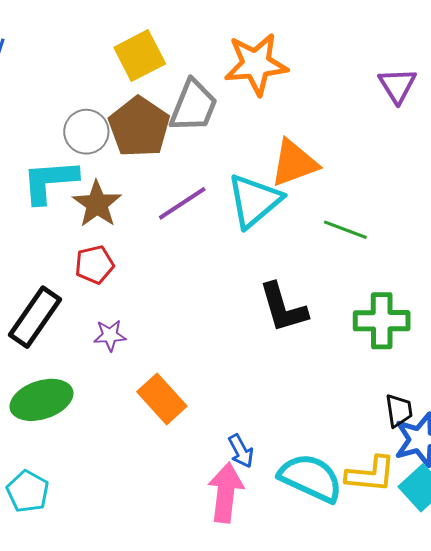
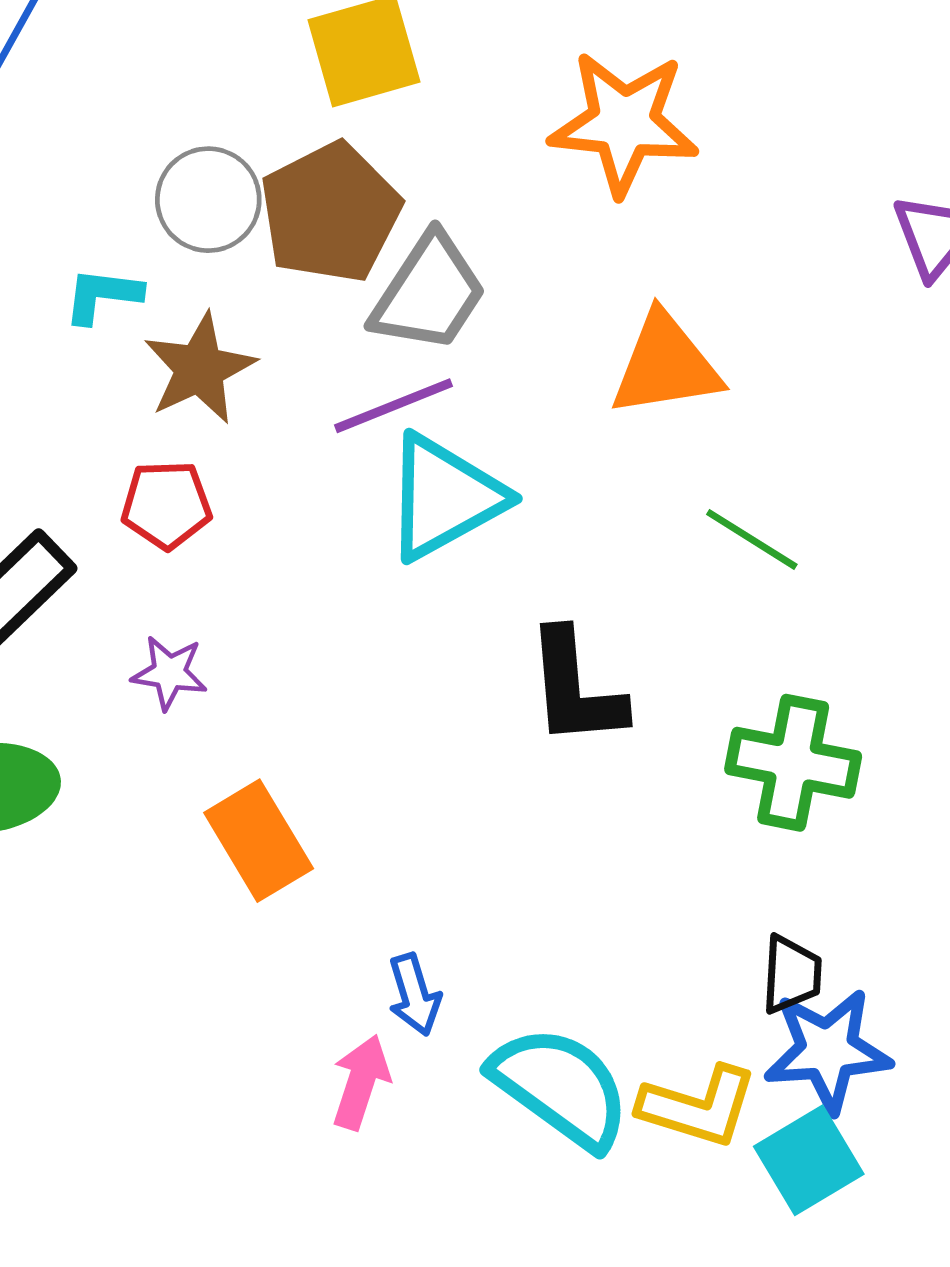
gray trapezoid: (193, 106) -> (429, 293), moved
cyan L-shape: (50, 181) -> (103, 295), size x0.6
cyan triangle: (254, 201) -> (444, 497), moved
pink arrow: (226, 493) -> (361, 1082), size x0.7

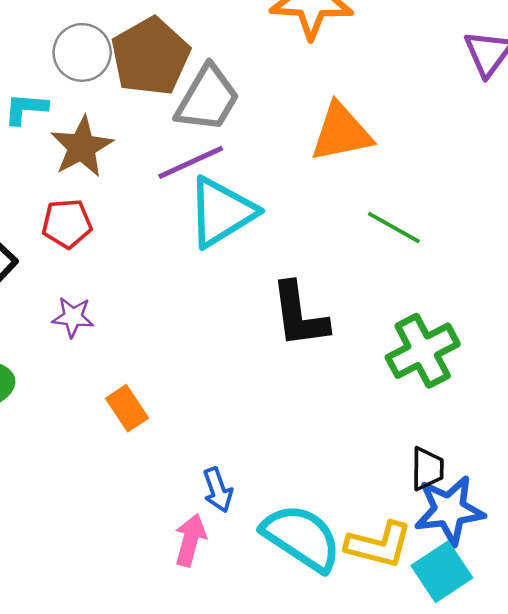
green cross: (793, 763) -> (423, 351), turned -36
orange rectangle: (259, 841) -> (127, 408), size x0.7

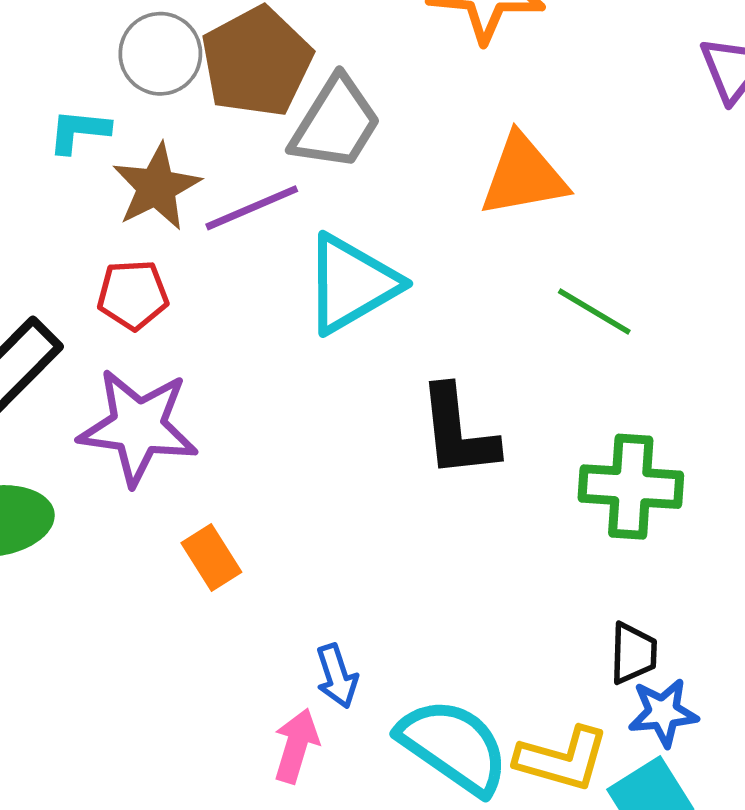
purple line: (191, 162) -> (252, 208), moved
purple star: (73, 317) -> (138, 427), size x2.0
green cross: (423, 351) -> (631, 487), turned 30
blue star: (449, 510) -> (663, 713), size x0.7

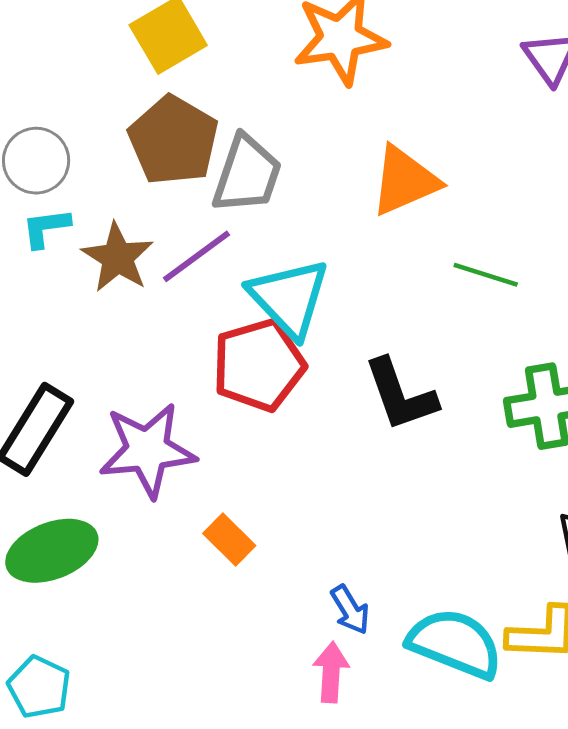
gray circle: (160, 54) -> (36, 161), moved
cyan triangle: (351, 284) -> (289, 298), turned -30
red pentagon: (133, 295) -> (259, 365), moved, size x1.6

